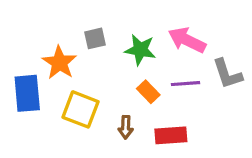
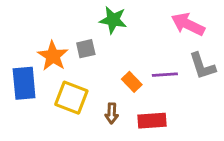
gray square: (95, 38) -> (86, 49), moved
pink arrow: (187, 40) -> (188, 24), moved
green star: (140, 50) -> (113, 20), moved

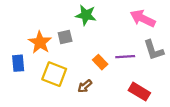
blue rectangle: (24, 83) -> (18, 63), size x0.7
brown arrow: (112, 113) -> (85, 86), turned 48
red rectangle: (152, 121) -> (139, 92), moved, turned 35

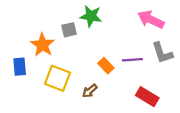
gray square: (65, 37) -> (69, 30), moved

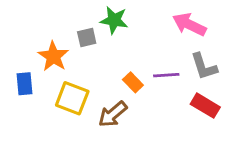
brown arrow: (90, 91) -> (113, 114), size x1.5
red rectangle: (147, 97) -> (205, 106), moved

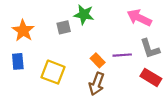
orange star: (53, 56) -> (23, 31), moved
brown arrow: (113, 114) -> (97, 84), moved, turned -30

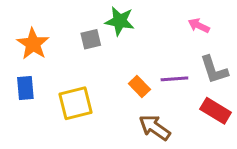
pink arrow: (139, 18) -> (199, 26), size x0.6
yellow square: (53, 72) -> (76, 103), turned -35
brown arrow: (97, 84) -> (155, 128), moved, turned 105

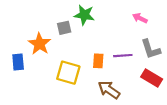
orange star: (33, 44) -> (39, 44), moved
orange rectangle: (139, 86) -> (98, 61), turned 48
yellow square: (76, 103) -> (68, 73), moved, turned 30

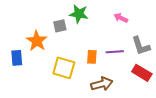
pink arrow: (140, 18) -> (121, 18), moved
brown arrow: (109, 90) -> (102, 84), turned 130

